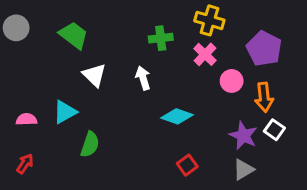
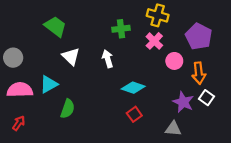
gray circle: (16, 28) -> (13, 58), moved
pink semicircle: (26, 119) -> (20, 90), size x1.6
red square: (187, 165) -> (134, 114), moved
gray triangle: (243, 170) -> (173, 129), moved, turned 36

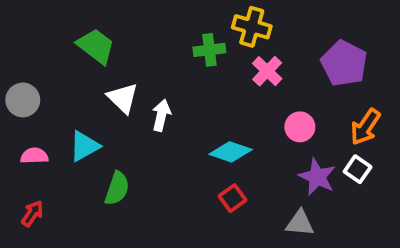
yellow cross: (158, 15) -> (252, 27), moved
white arrow: (108, 59) -> (161, 115), moved, turned 30
pink circle: (174, 61) -> (300, 127), moved
orange arrow: (199, 73) -> (365, 127), moved, turned 40
pink semicircle: (20, 90) -> (34, 156), size x0.6

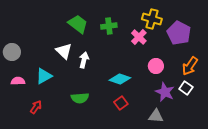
yellow cross: (252, 27) -> (152, 19), moved
green trapezoid: (96, 46) -> (78, 24), moved
green semicircle: (117, 188) -> (80, 98), moved, turned 66
red arrow: (32, 213) -> (36, 107), moved

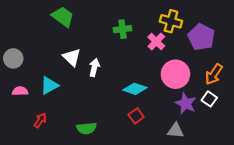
green trapezoid: (78, 24) -> (63, 17), moved
pink circle: (156, 66) -> (175, 74), size x1.6
green semicircle: (80, 98) -> (86, 128), moved

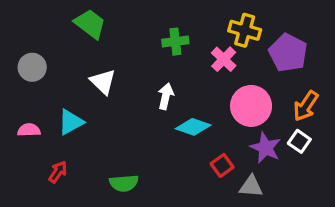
gray circle: (13, 58) -> (32, 67), moved
white arrow: (94, 67) -> (166, 96), moved
red square: (136, 116) -> (222, 165), moved

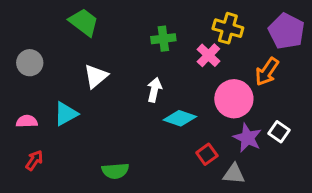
purple pentagon: (288, 53) -> (286, 31), moved
white triangle: (103, 82) -> (96, 76), turned 36
orange arrow: (306, 106) -> (267, 72), moved
red arrow: (58, 172) -> (34, 160), moved

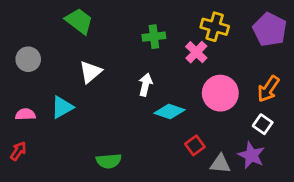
orange arrow: (267, 72) -> (268, 89), moved
purple star: (247, 138) -> (251, 155), moved
red arrow: (34, 160) -> (18, 151), moved

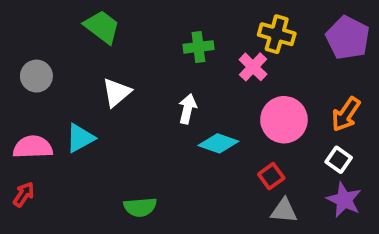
pink semicircle: (25, 114) -> (33, 147), size x1.5
red square: (195, 145) -> (271, 176), moved
purple star: (251, 155) -> (344, 200), moved

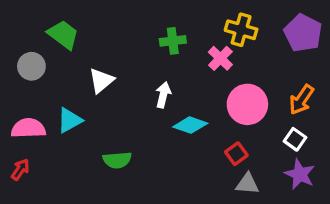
green trapezoid: (102, 27) -> (63, 35), moved
green semicircle: (140, 207) -> (117, 160), moved

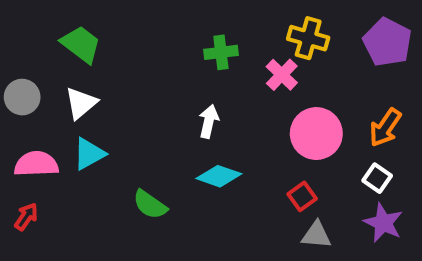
gray circle: (31, 66) -> (22, 97), moved
white triangle: (101, 81) -> (81, 103), moved
cyan diamond: (190, 125) -> (219, 176), moved
green semicircle: (117, 160) -> (150, 205), turned 40

